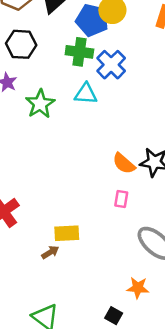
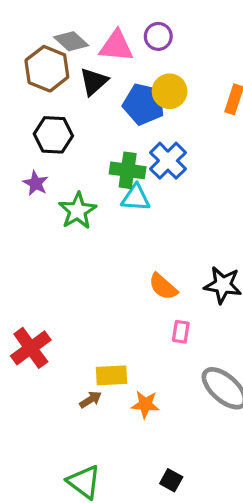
green cross: (79, 52) -> (128, 170), moved
orange semicircle: (124, 163) -> (163, 287), moved
orange star: (138, 288) -> (145, 404), moved

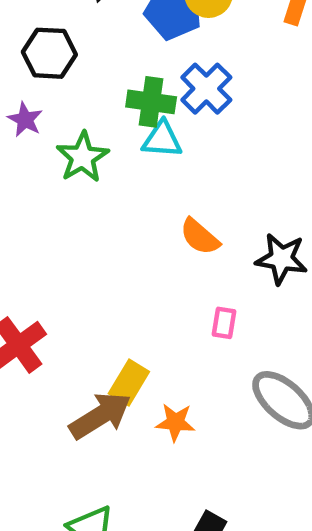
orange semicircle: (163, 287) -> (200, 237), moved
yellow rectangle: (111, 375) -> (129, 383), turned -56
brown arrow: (90, 400) -> (100, 416), size x2.0

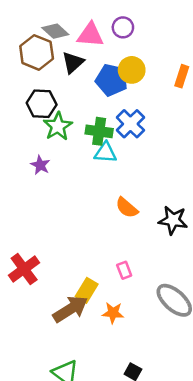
purple star: (25, 120) -> (40, 165), moved
green star: (83, 157) -> (58, 126), moved
pink rectangle: (224, 323) -> (124, 270), moved, turned -30

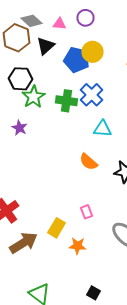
pink triangle: (90, 35) -> (60, 24), size x0.6
cyan triangle: (105, 153) -> (102, 129), moved
brown arrow: (70, 309) -> (24, 243), moved

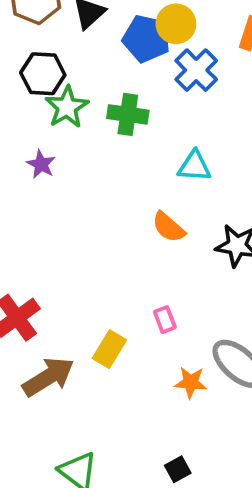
blue cross: (92, 95) -> (196, 70), moved
orange star: (78, 246) -> (191, 382), moved
black square: (94, 293) -> (178, 469), turned 32

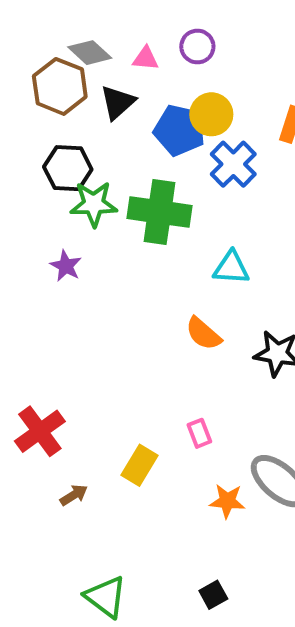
green star: (67, 107) -> (94, 204), turned 30
green cross: (128, 114) -> (160, 212), size x1.4
brown arrow: (48, 377) -> (74, 495), size x0.5

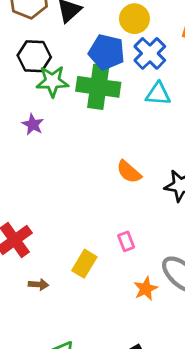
blue pentagon: (179, 130) -> (107, 52), moved
cyan triangle: (231, 268) -> (158, 94), moved
brown arrow: (74, 495) -> (38, 285), turned 36
orange star: (227, 501) -> (146, 289), turned -30

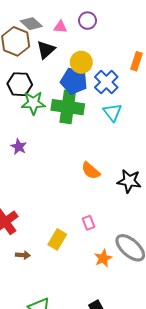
yellow circle: (134, 19) -> (81, 62), moved
cyan triangle: (158, 94) -> (113, 112), turned 48
purple star: (33, 124) -> (19, 147), moved

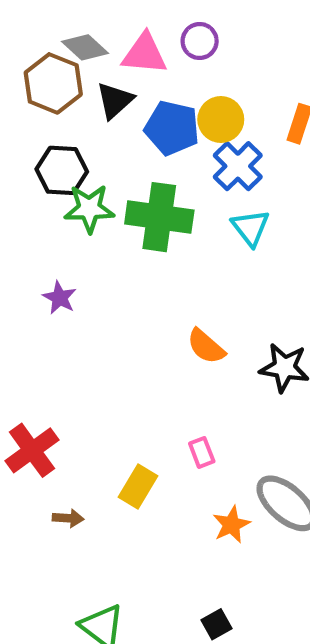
pink triangle: (60, 27) -> (144, 54), size x1.6
yellow circle: (81, 62) -> (221, 119), moved
blue pentagon: (74, 81) -> (172, 128), moved

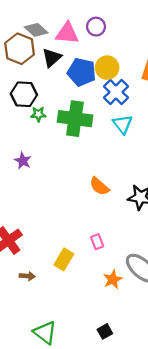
green star: (89, 209) -> (38, 114), size x0.6

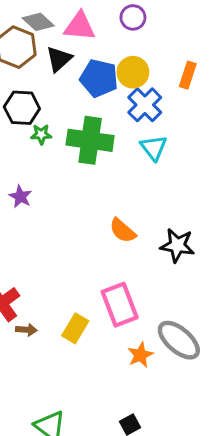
purple circle: (96, 27) -> (133, 17), moved
pink rectangle: (97, 242) -> (120, 305), size x2.0
brown arrow: (27, 276) -> (26, 330), moved

